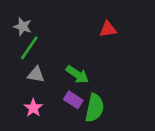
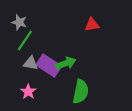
green arrow: (77, 75) -> (66, 63), turned -54
purple rectangle: (73, 100) -> (49, 65), moved, size x1.5

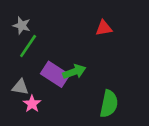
gray triangle: (31, 63) -> (20, 87), moved
green semicircle: (81, 92) -> (109, 104), moved

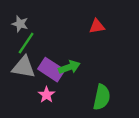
gray triangle: (20, 87) -> (24, 67), moved, size x1.5
pink star: (32, 104) -> (46, 95), moved

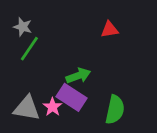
gray triangle: (24, 67) -> (27, 108), moved
purple rectangle: (51, 70) -> (71, 97), moved

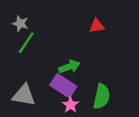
pink star: (52, 107) -> (70, 105), moved

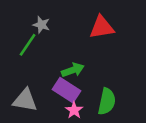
gray star: (20, 24) -> (41, 25), moved
red triangle: (97, 26) -> (102, 27), size x1.5

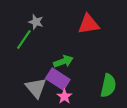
gray triangle: (25, 100) -> (36, 88), moved, turned 40
green semicircle: (107, 101) -> (108, 86), moved

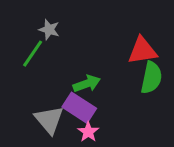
red triangle: (89, 24) -> (142, 51), moved
green semicircle: (108, 86) -> (151, 78), moved

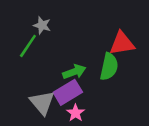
green semicircle: (151, 78) -> (109, 67), moved
purple rectangle: (79, 108) -> (68, 92), turned -64

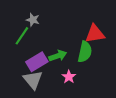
purple rectangle: (68, 92) -> (37, 62), moved
pink star: (76, 113) -> (69, 77), moved

